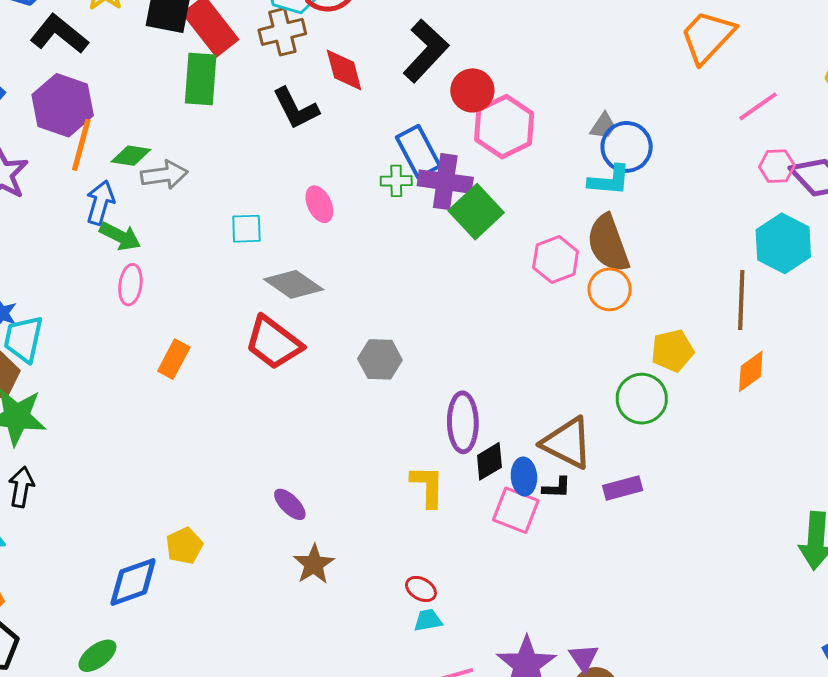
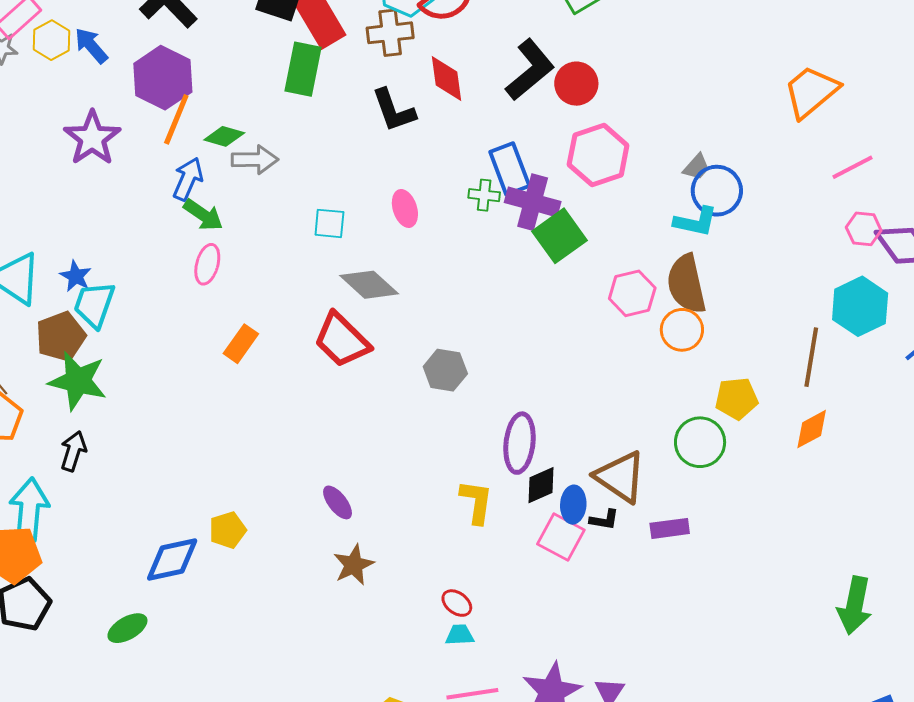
red circle: (472, 90) -> (576, 84), moved

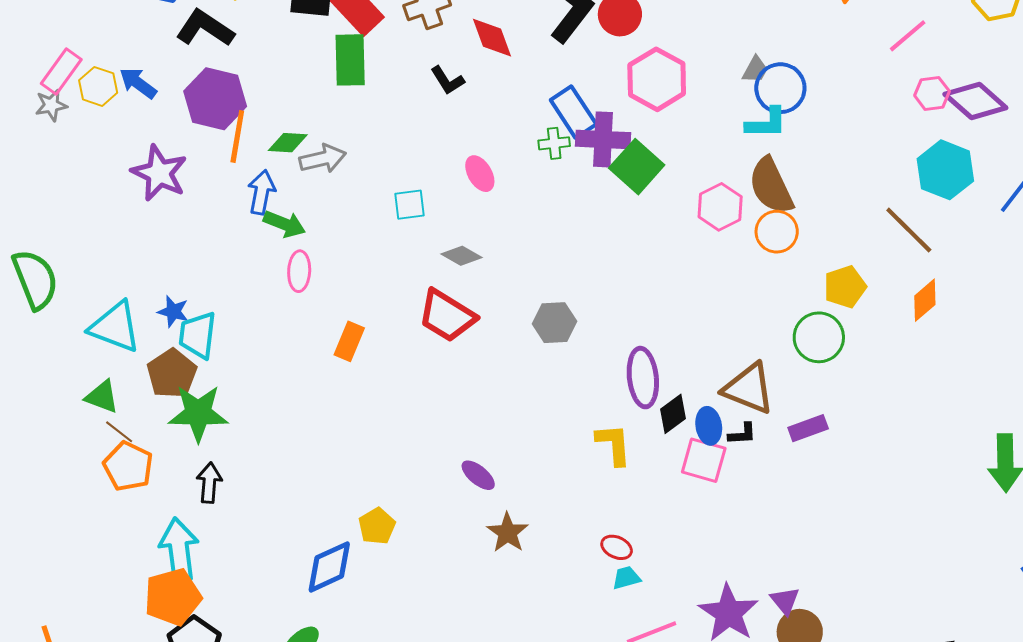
black L-shape: (394, 110) -> (447, 80), size x0.7
gray diamond: (369, 285) -> (462, 256), size x0.7
brown line: (811, 357) -> (909, 230), turned -42

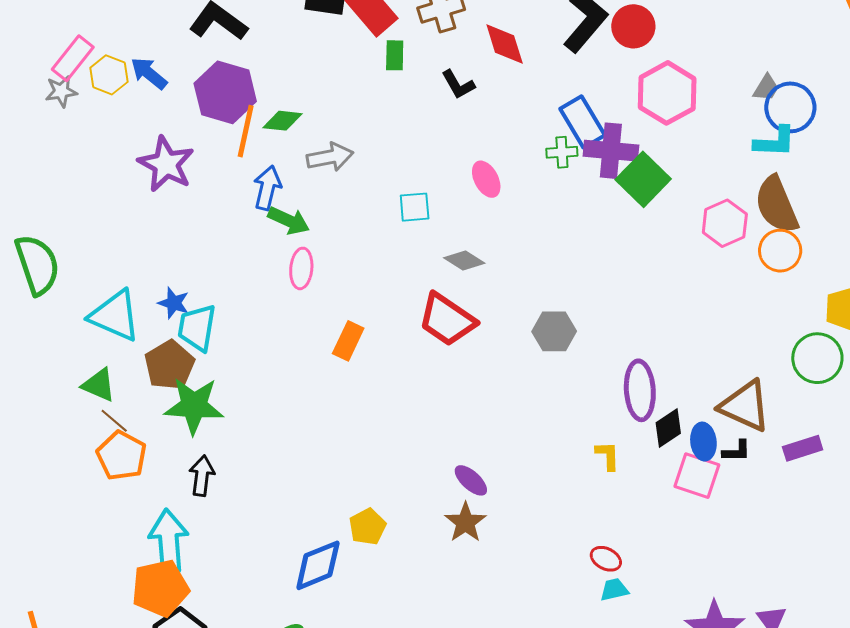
green rectangle: (350, 60) -> (395, 55), moved, size x0.6
green diamond: (288, 143) -> (282, 121), moved
yellow L-shape: (614, 444) -> (608, 456), size x0.7
brown star: (508, 533) -> (465, 522), moved

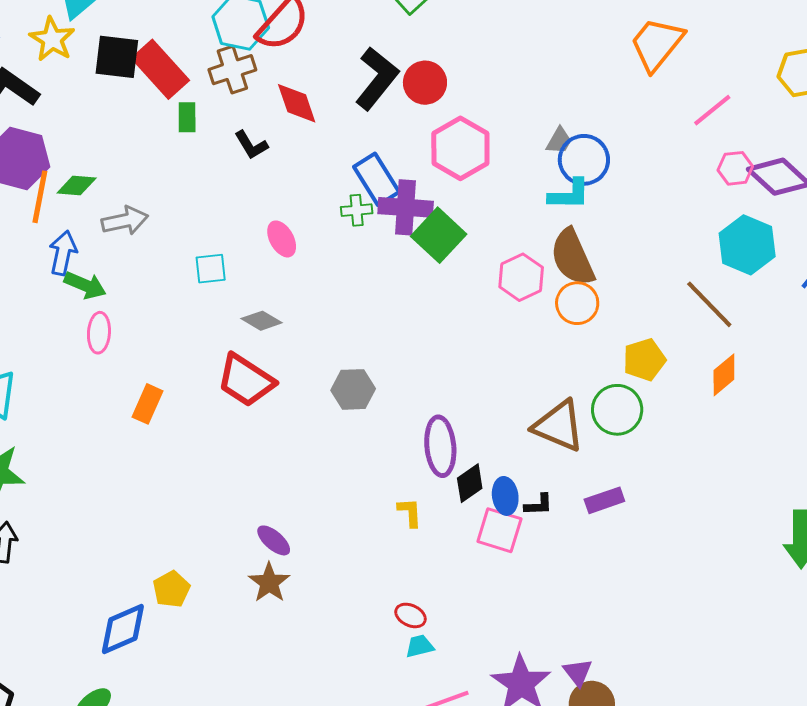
brown triangle: (745, 406) -> (559, 426), moved

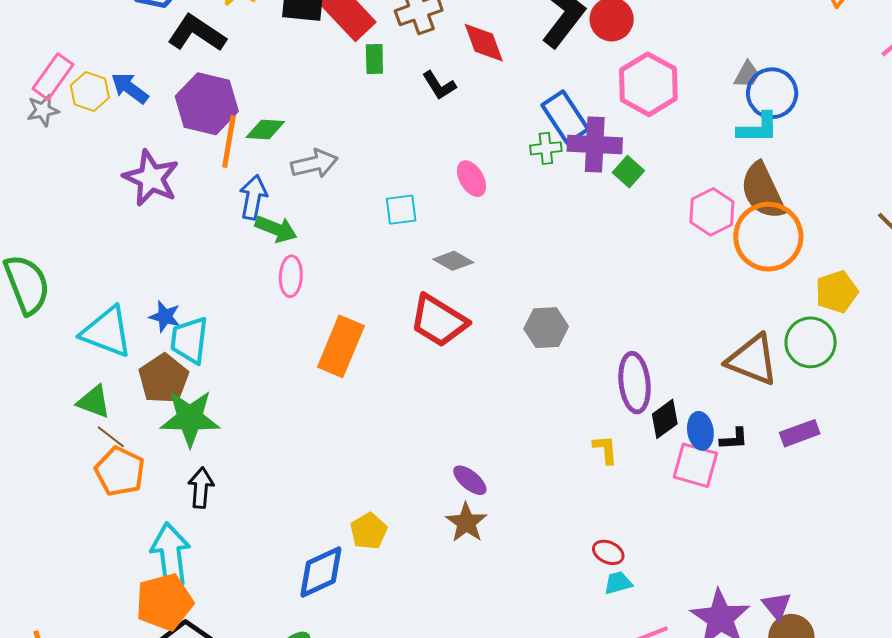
green square: (439, 235) -> (628, 172), size x0.6
orange circle: (577, 303) -> (768, 237), size x1.6
orange rectangle: (148, 404) -> (341, 346), size x1.5

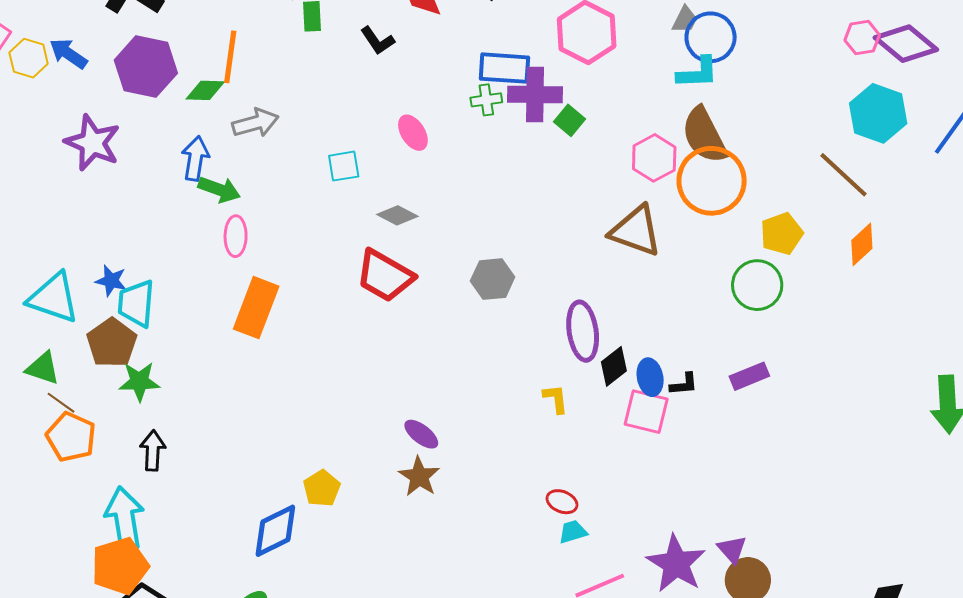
blue rectangle: (565, 117) -> (504, 68), turned -51
orange line: (229, 142) -> (230, 57), moved
orange rectangle: (341, 346) -> (256, 308), moved
brown triangle: (752, 360) -> (636, 231), moved
green star: (190, 418) -> (139, 381), size x0.7

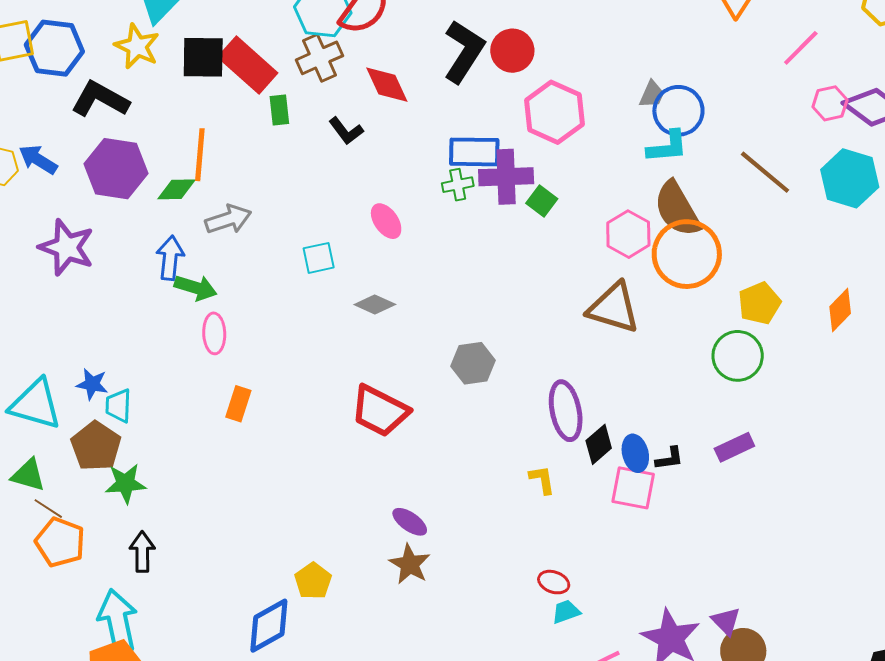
brown line: (844, 175) -> (765, 172), moved
red trapezoid: (385, 276) -> (380, 411), moved
cyan trapezoid: (136, 303) -> (118, 406), size x0.7
orange rectangle: (256, 308) -> (238, 404), size x0.6

